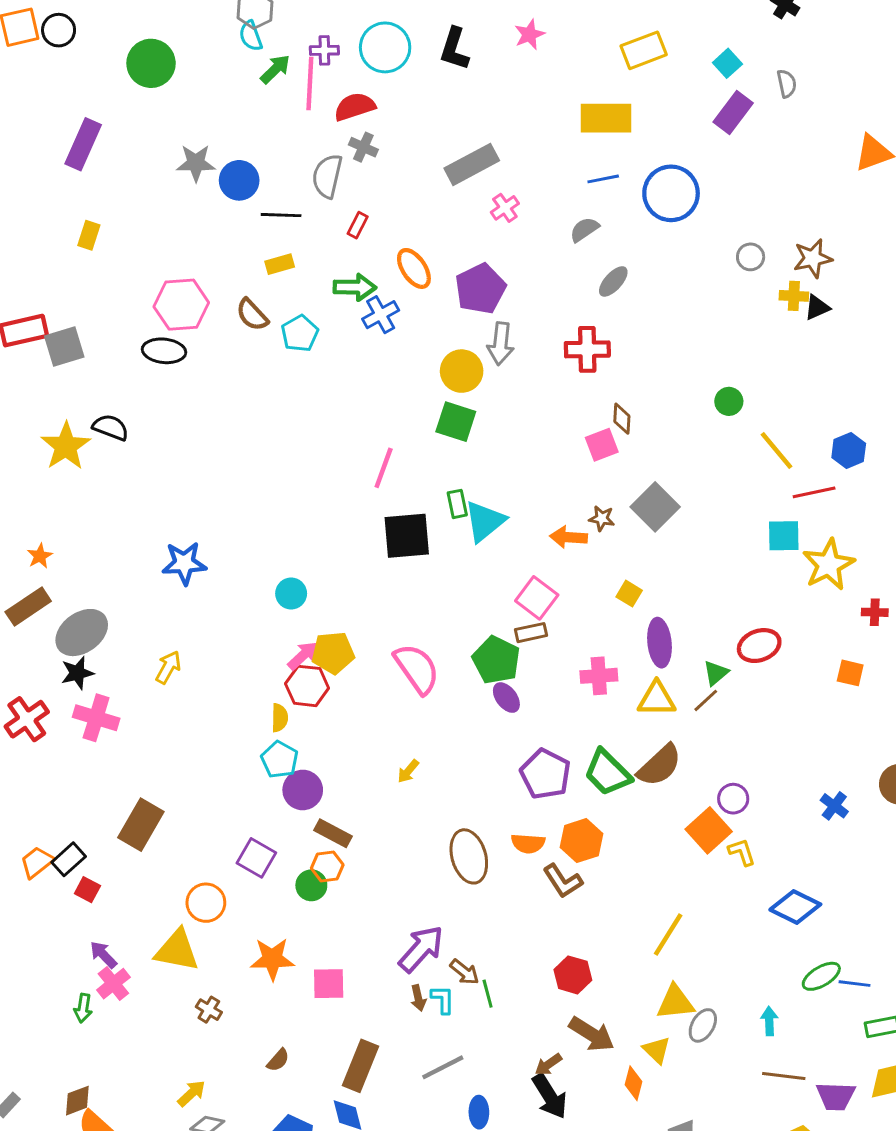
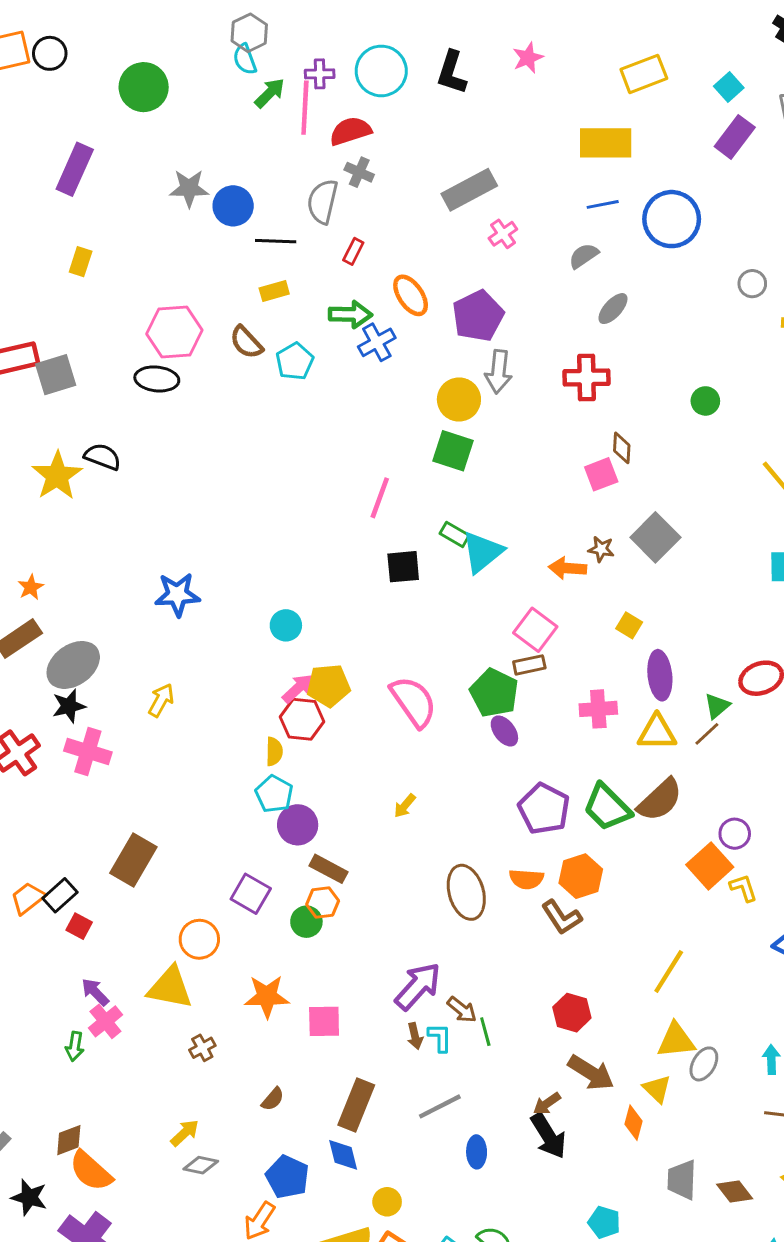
green circle: (729, 401) -> (705, 401), moved
green rectangle: (457, 504) -> (455, 534), turned -48
black square: (407, 536) -> (403, 567), size x0.7
brown cross: (209, 1010) -> (202, 1048), turned 30

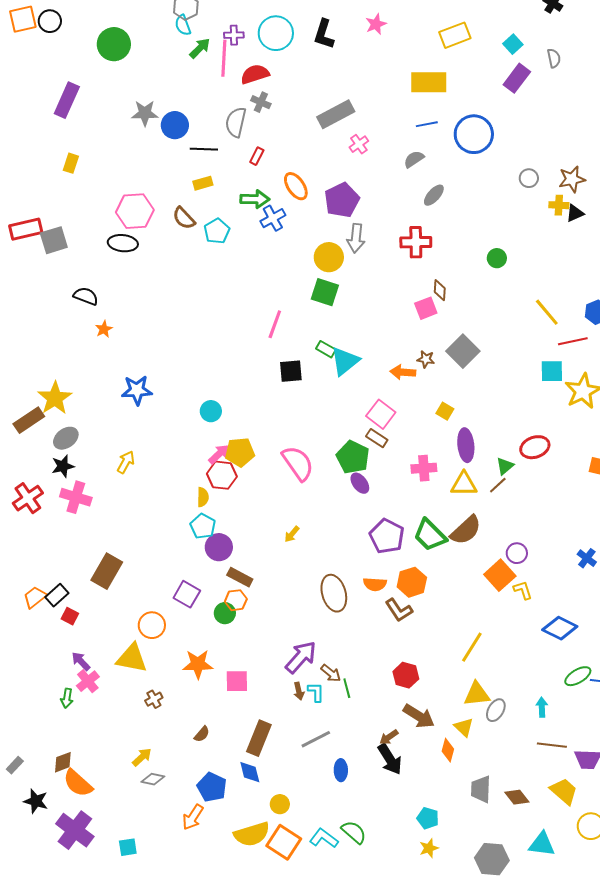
yellow star: (57, 476) -> (55, 398), moved
orange star: (31, 587) -> (104, 329), moved
gray ellipse: (73, 665) -> (66, 438), size x0.7
brown rectangle: (529, 665) -> (377, 438), turned 45

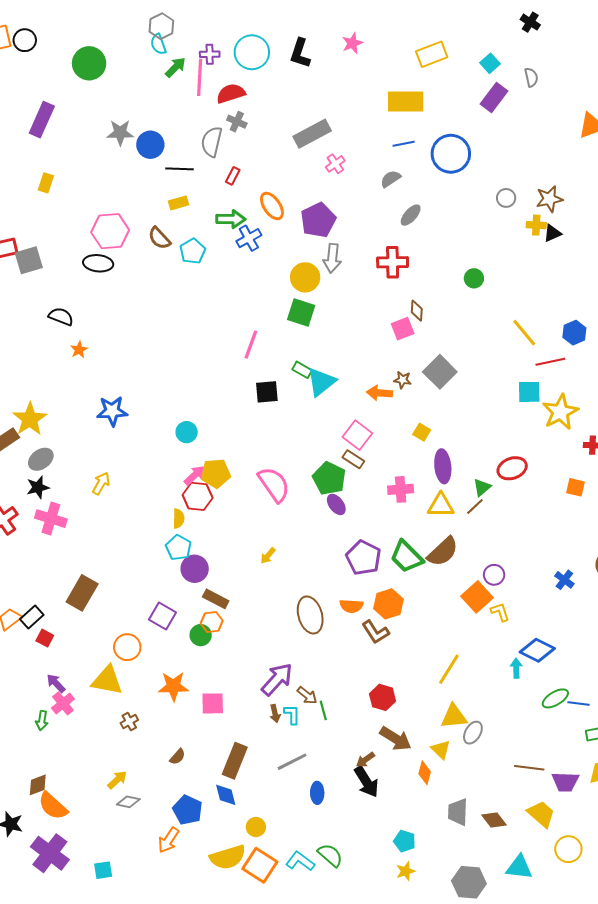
cyan arrow: (542, 707) -> (516, 668), moved

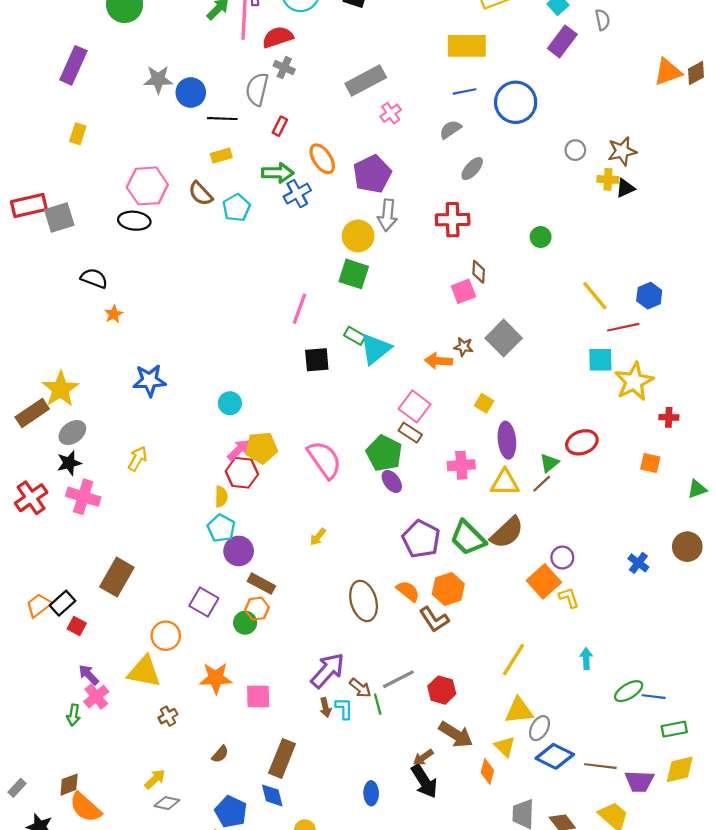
orange semicircle: (351, 606) -> (408, 591), turned -145
blue diamond: (537, 650) -> (555, 756), moved
gray line: (292, 762) -> (398, 679), moved

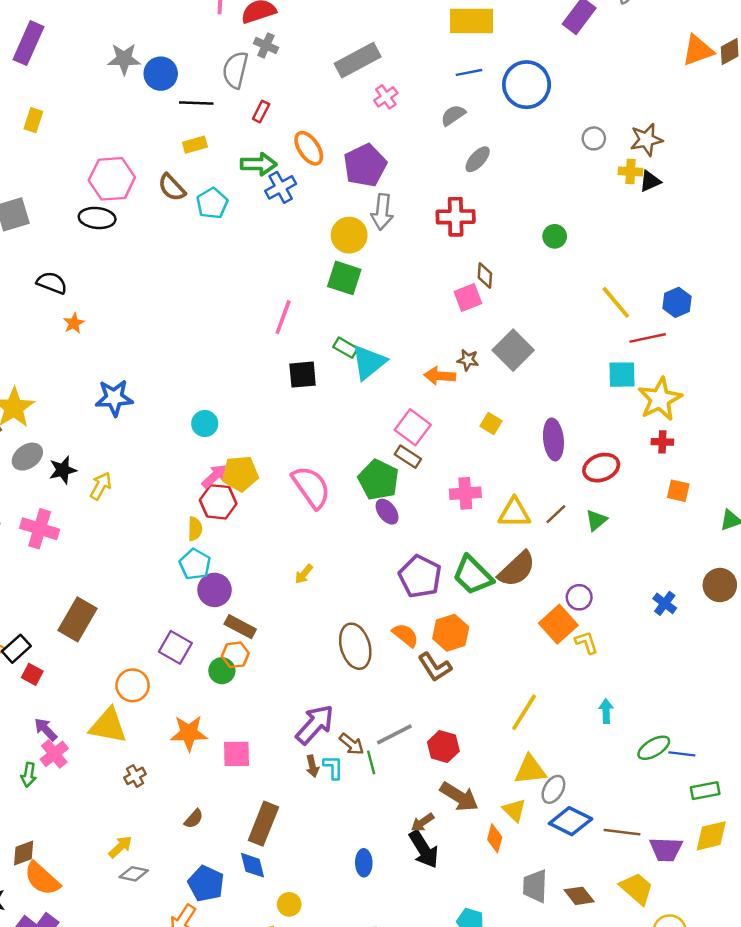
red cross: (669, 417) -> (662, 442), moved
purple ellipse: (507, 440) -> (553, 439), moved
black star: (69, 463) -> (63, 470), moved
green triangle: (549, 463) -> (596, 520), moved

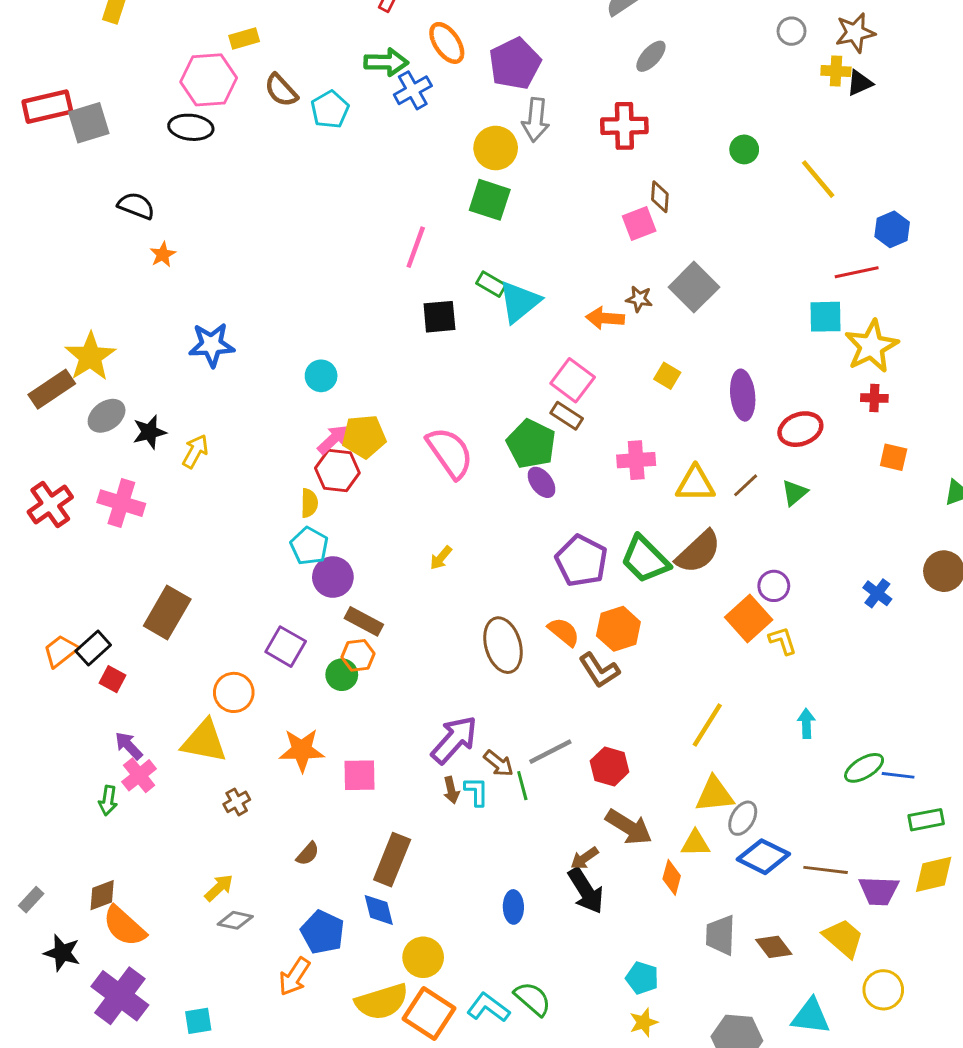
yellow rectangle: (195, 145) -> (244, 39), moved
yellow line: (616, 302) -> (818, 179), moved
yellow triangle: (514, 810) -> (695, 843), turned -45
yellow circle: (289, 904) -> (423, 957), size x1.4

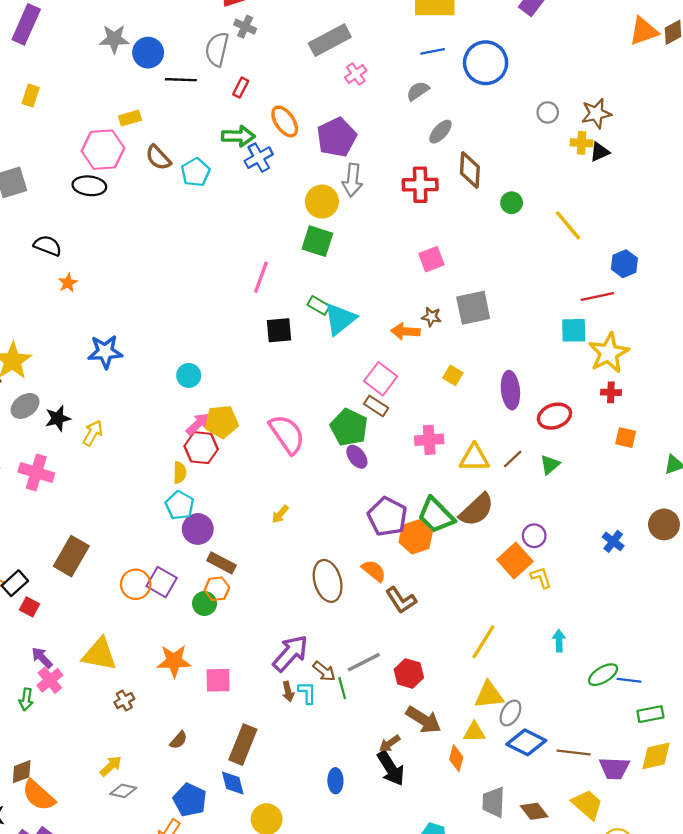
brown diamond: (660, 197) -> (470, 170), moved, size x1.5
gray square: (694, 287) -> (473, 308), turned 33
orange hexagon: (618, 629) -> (416, 537), moved
orange circle: (234, 692) -> (136, 584), moved

